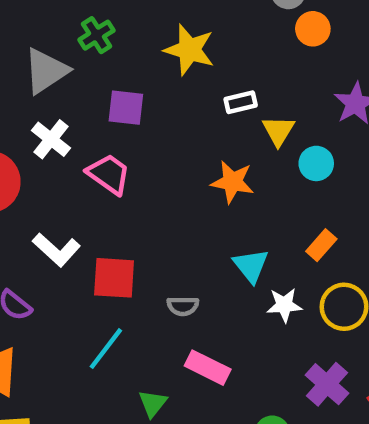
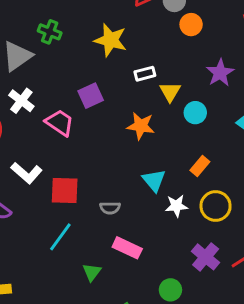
green cross: (97, 35) -> (50, 32), turned -35
purple square: (126, 108) -> (91, 96), moved, turned -30

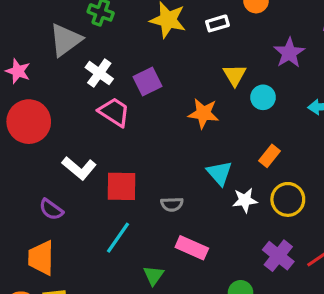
white rectangle: (145, 74) -> (217, 23), moved
white cross: (21, 101) -> (99, 73), moved

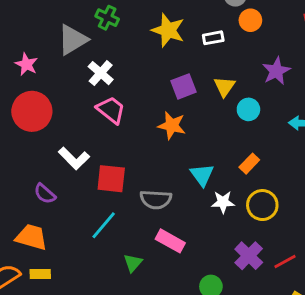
purple square: (147, 81) -> (184, 86), moved
orange star: (203, 113) -> (172, 125), moved
gray semicircle: (172, 204) -> (156, 199), size x1.5
orange trapezoid: (41, 258) -> (31, 237), turned 100

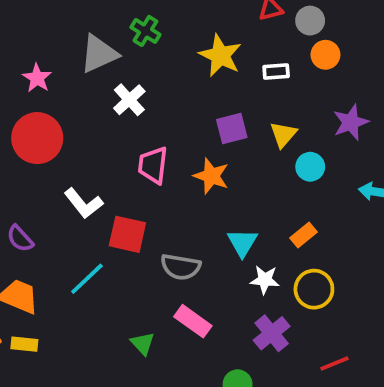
pink trapezoid: (111, 110) -> (153, 165), moved, turned -128
purple semicircle: (45, 194) -> (20, 239), moved
cyan line: (104, 225) -> (87, 279), moved
purple cross: (249, 256) -> (272, 333), moved
green triangle: (133, 263) -> (143, 343), turned -30

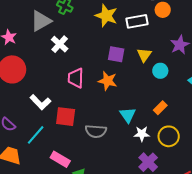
white rectangle: (276, 72) -> (137, 21), size x1.5
purple square: (232, 128) -> (116, 54), turned 30
cyan line: (87, 279) -> (36, 135), moved
pink rectangle: (193, 321) -> (60, 159), moved

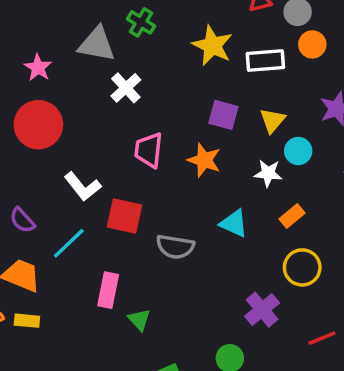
gray triangle: (41, 21) -> (97, 44), turned 35
cyan triangle: (128, 115) -> (234, 223), turned -36
white star: (142, 134) -> (268, 173), moved
pink rectangle: (60, 159) -> (108, 290), turned 66

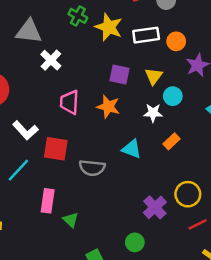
green cross: (141, 22) -> (78, 16), moved
orange circle: (312, 44) -> (176, 41), moved
yellow circle: (302, 267) -> (188, 194), moved

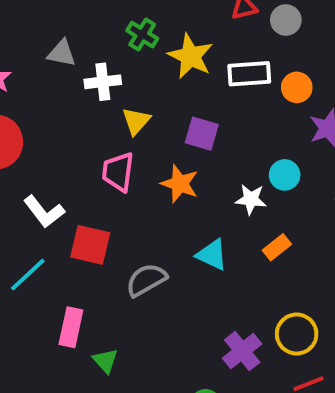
gray triangle: (29, 31) -> (62, 53), size x0.7
white cross: (51, 60) -> (103, 82), moved, turned 35
yellow triangle: (154, 76) -> (136, 121), moved
gray semicircle: (92, 168) -> (146, 280), turned 140

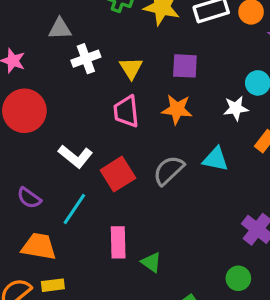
white cross: (103, 82) -> (86, 59), moved
red square: (90, 245) -> (118, 174), turned -32
gray semicircle: (146, 280) -> (169, 170), moved

